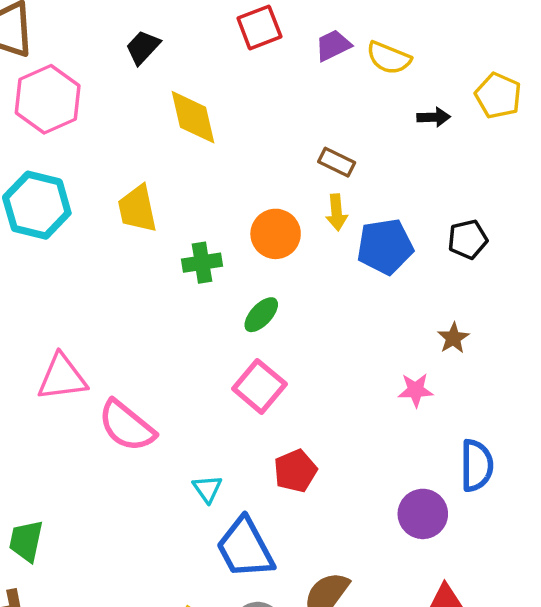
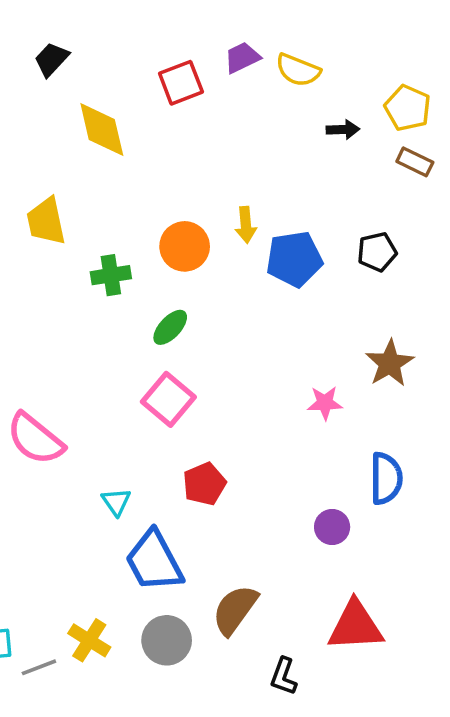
red square: (259, 27) -> (181, 83), moved
brown rectangle: (337, 162) -> (415, 162), moved
brown star: (453, 338) -> (390, 363), moved, size x1.5
purple circle: (423, 514) -> (332, 527), size x0.7

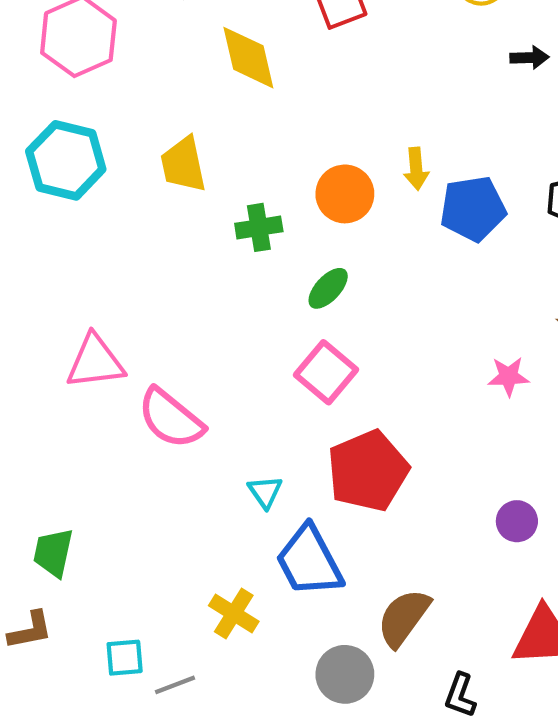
red pentagon: (204, 484) -> (368, 471), size x1.6
yellow cross: (89, 640) -> (234, 614), moved
gray circle: (167, 640) -> (345, 674), moved

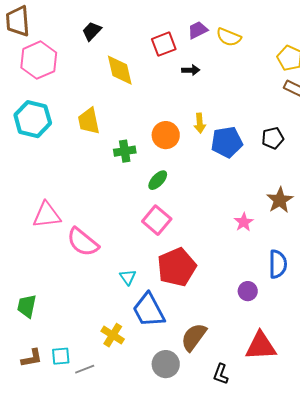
black arrow: (530, 58) -> (191, 70), moved
pink star: (509, 376) -> (244, 222), turned -30
brown L-shape: (30, 630) -> (32, 358), moved

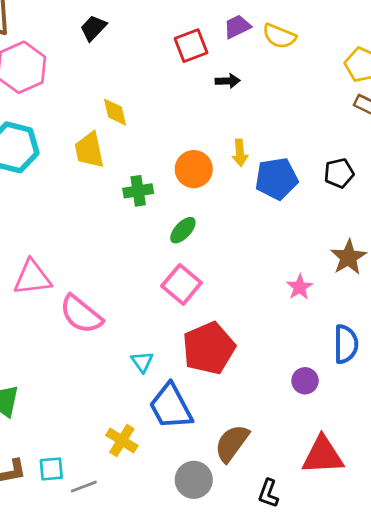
yellow diamond: (120, 70) -> (115, 112), moved, size x0.7

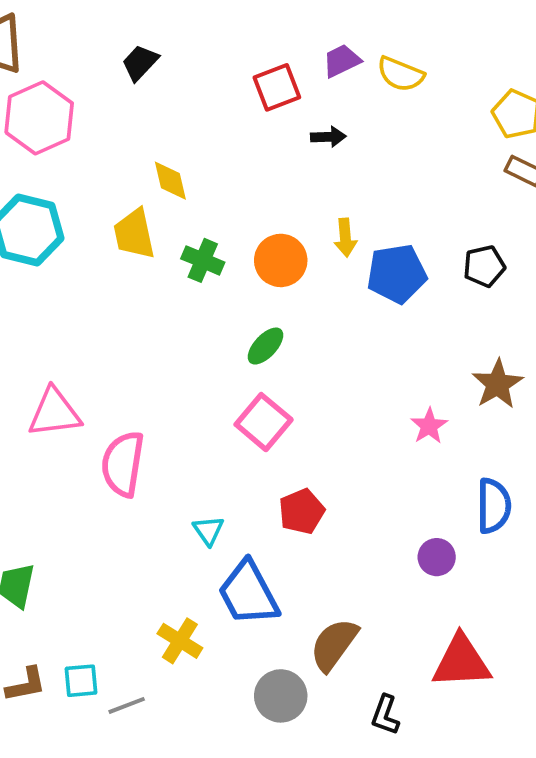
green cross: (138, 191) -> (203, 260), moved, turned 32
pink semicircle: (81, 314) -> (123, 464), turned 60
red pentagon: (209, 348) -> (302, 511), size x0.6

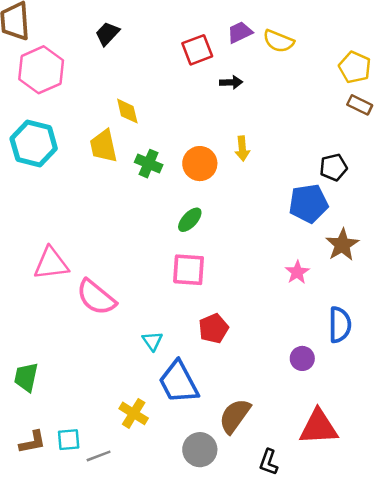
blue pentagon: (397, 274) -> (309, 204), moved
pink square: (264, 422) -> (189, 270), turned -36
pink semicircle: (123, 464) -> (96, 297), turned -60

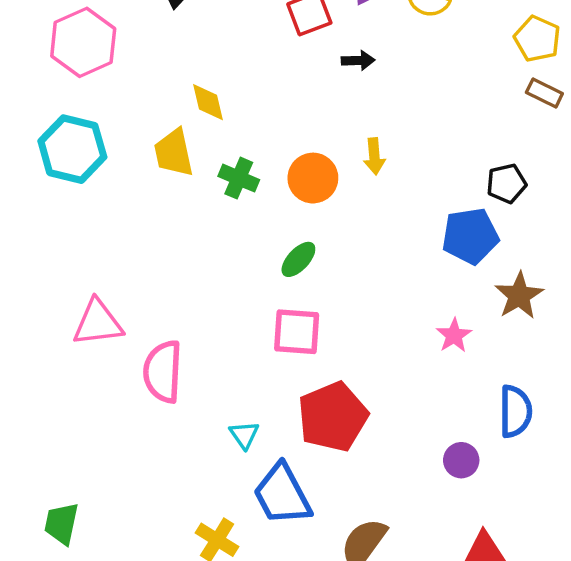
pink semicircle: (96, 297) -> (163, 372), turned 54
red pentagon: (214, 328) -> (333, 417), size x1.6
green trapezoid: (26, 377) -> (61, 523), moved

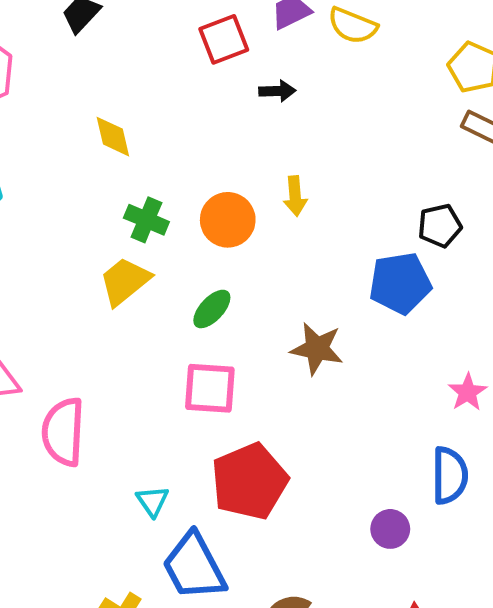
yellow trapezoid: (174, 153) -> (125, 281), moved, turned 63
brown star: (519, 296) -> (317, 349), moved, turned -30
pink star: (454, 335) -> (468, 392), moved

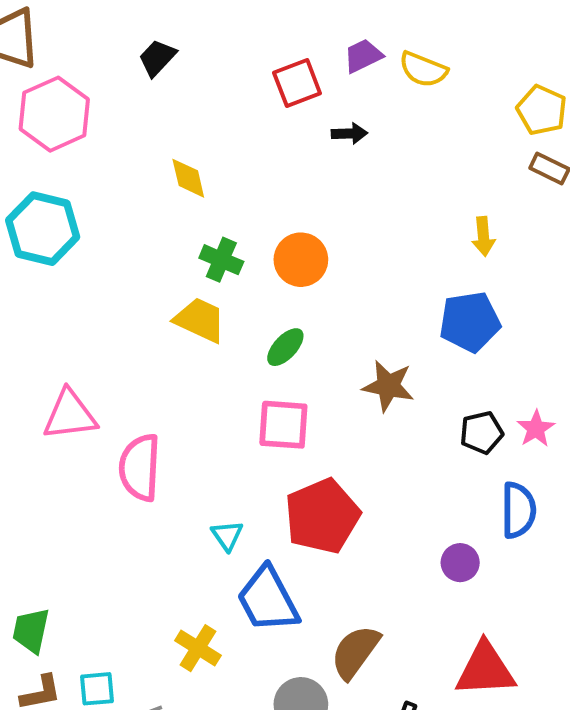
yellow arrow: (295, 196) -> (483, 236), moved
black pentagon: (440, 226) -> (481, 433), moved
yellow trapezoid: (125, 281) -> (200, 320), turned 64

